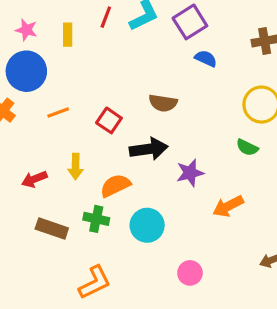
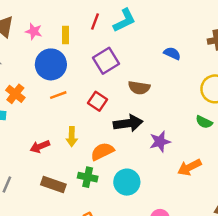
purple square: (190, 22) -> (106, 61), moved
blue circle: (26, 71) -> (51, 64), moved

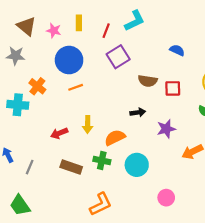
red line: (95, 22) -> (106, 31), moved
yellow rectangle: (66, 35) -> (79, 23), moved
red square: (97, 101) -> (173, 88), moved, turned -35
black arrow: (128, 123) -> (138, 112), size x0.6

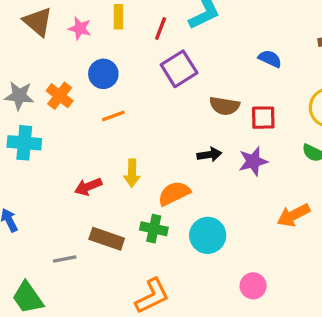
gray star: (16, 56) -> (19, 96), moved
blue circle: (69, 60) -> (103, 74), size x0.7
orange cross: (37, 86) -> (60, 96), moved
purple star: (166, 129) -> (253, 161), moved
gray line: (30, 167) -> (65, 259), moved, turned 56

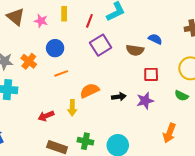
brown semicircle: (224, 106) -> (135, 50), moved
orange semicircle: (174, 193) -> (89, 91), moved
orange arrow: (293, 215) -> (169, 133), turned -42

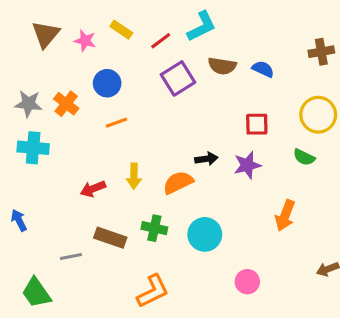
yellow rectangle: (64, 14) -> (121, 30), turned -56
brown triangle: (16, 17) -> (46, 34), turned 30
red line: (89, 21) -> (161, 41), turned 32
brown semicircle: (135, 50) -> (222, 66), moved
orange semicircle: (89, 91) -> (178, 182), moved

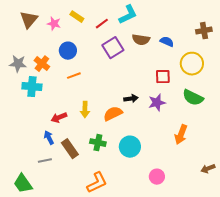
yellow circle: (318, 115) -> (192, 64), moved
cyan cross: (33, 148) -> (32, 87), moved
green semicircle: (304, 157) -> (193, 98), size x1.5
blue arrow: (19, 220) -> (49, 138), moved
brown rectangle: (110, 238) -> (70, 149), turned 36

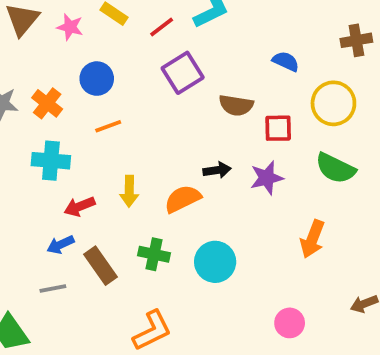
brown semicircle: (141, 40) -> (236, 105), moved
cyan cross: (32, 87) -> (51, 161), moved
blue arrow: (49, 138) -> (60, 245), turned -88
pink circle: (157, 177) -> (290, 323), moved

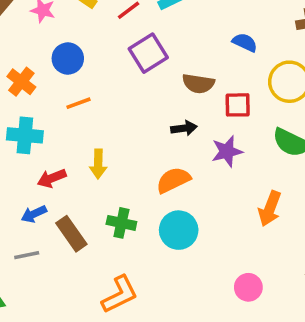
black arrow: (217, 170) -> (184, 128), moved
orange semicircle: (183, 199) -> (173, 180), moved

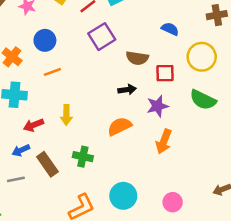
orange arrow: (270, 209) -> (164, 141), moved
cyan circle: (179, 230) -> (123, 196), moved

